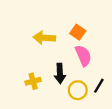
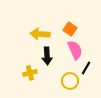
black arrow: (60, 73) -> (47, 56), moved
black line: (99, 86) -> (86, 68), moved

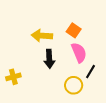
yellow cross: (30, 73) -> (13, 77), moved

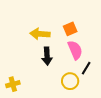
orange square: (74, 30) -> (70, 29), turned 32
yellow cross: (13, 77) -> (13, 84), moved

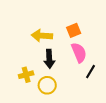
yellow circle: (70, 81) -> (47, 85), moved
yellow cross: (13, 84) -> (26, 75), moved

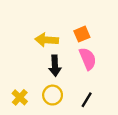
black line: (90, 72) -> (87, 100), moved
yellow cross: (26, 75) -> (20, 97), moved, turned -32

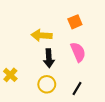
orange square: (82, 34) -> (75, 22), moved
yellow cross: (20, 97) -> (10, 75), moved

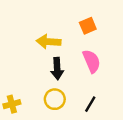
yellow cross: (10, 75) -> (12, 104), moved, turned 32

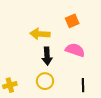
pink semicircle: (92, 61) -> (75, 50), turned -48
black line: (90, 104) -> (83, 85), moved, turned -32

